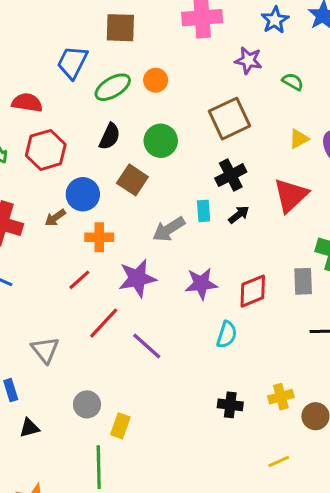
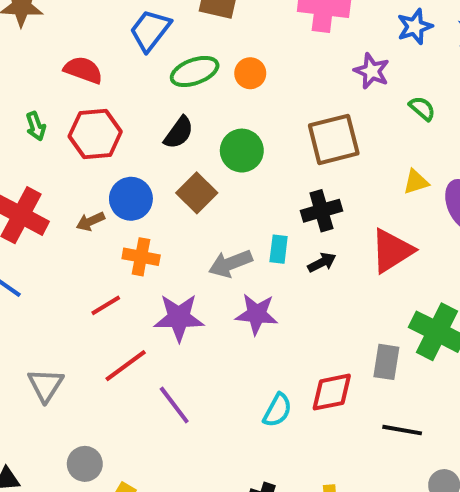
purple star: (201, 284) -> (257, 314), moved
red diamond: (253, 291) -> (332, 392), moved

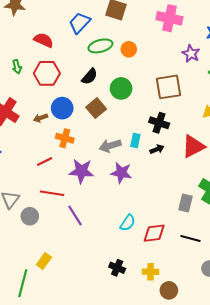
black cross: (321, 211) -> (159, 123), turned 30
red line: (126, 366) -> (52, 193), turned 40
red diamond: (332, 392) -> (154, 233), moved
gray circle: (85, 464) -> (30, 216), moved

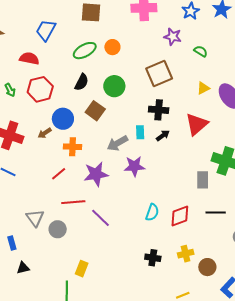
blue trapezoid: (80, 23) -> (46, 30), moved

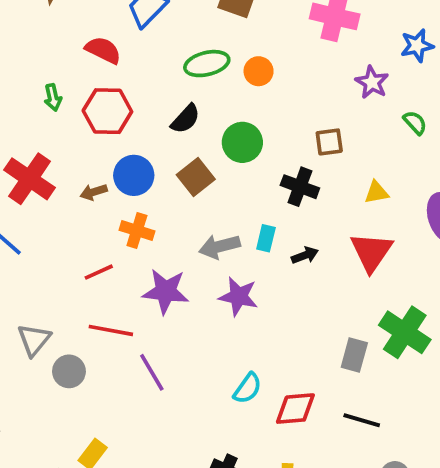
brown square: (159, 74) -> (329, 142), size x0.6
yellow triangle: (203, 88) -> (376, 192), moved
black cross: (159, 110) -> (300, 187), moved
red triangle: (197, 124) -> (371, 252), turned -30

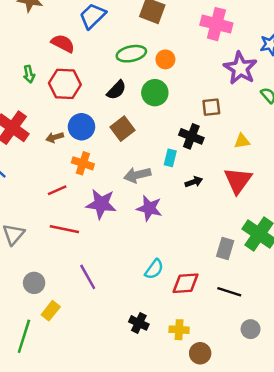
purple star: (372, 82) -> (240, 68), size x1.5
green circle: (242, 142) -> (155, 93), moved
cyan rectangle: (266, 238) -> (170, 158), moved
gray circle: (69, 371) -> (34, 283), moved
purple line: (152, 372) -> (88, 277), moved

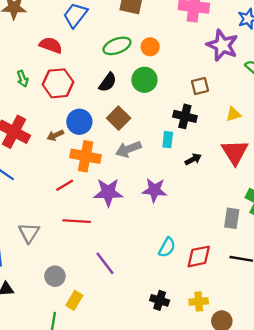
orange cross: (83, 163) -> (86, 156), size x1.4
gray arrow: (137, 175) -> (128, 149), moved

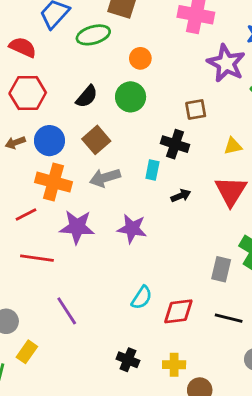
green ellipse: (117, 46) -> (93, 35), moved
brown arrow: (55, 135) -> (15, 143), moved

